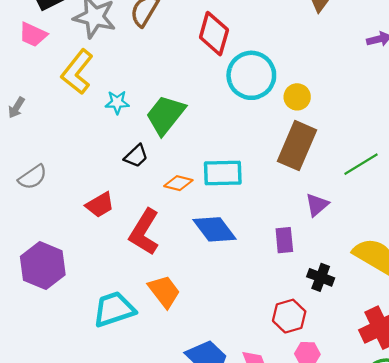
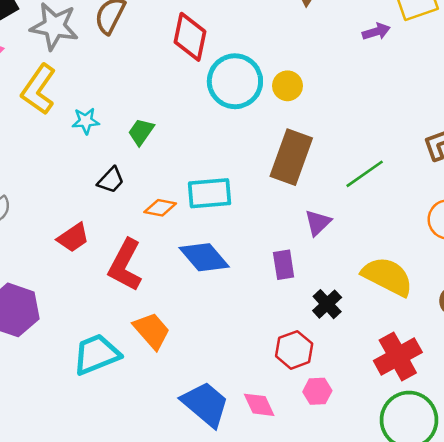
yellow circle: (297, 97) -> (287, 86), moved
green trapezoid: (165, 115) -> (141, 132), size x0.6
black cross: (321, 277) -> (327, 304), turned 30

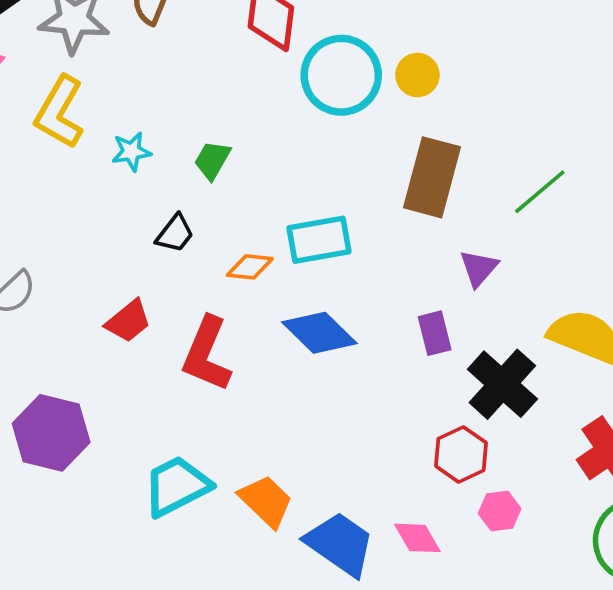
black cross: (327, 304) -> (502, 384), size x1.6
orange trapezoid: (152, 331) -> (266, 501), moved

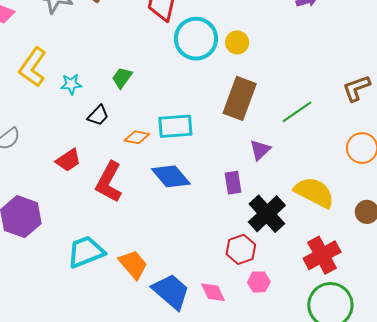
yellow L-shape: (59, 112) -> (33, 67), moved
cyan star: (131, 152) -> (71, 84), moved

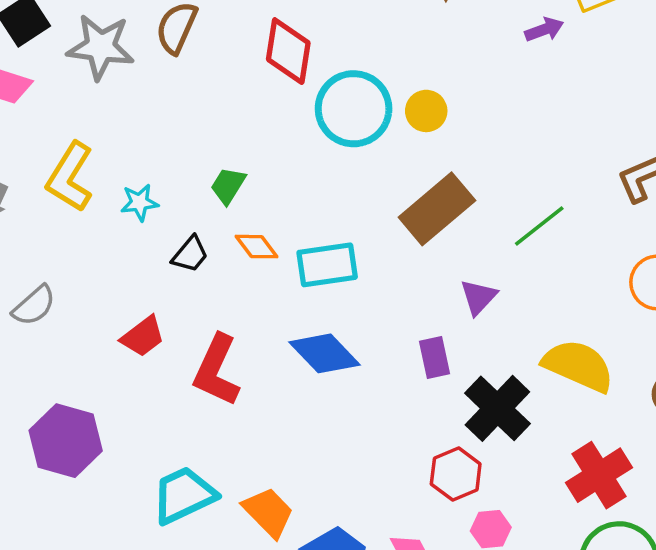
brown rectangle: (240, 98) -> (437, 209), turned 33
orange diamond: (137, 137) -> (257, 247), moved, turned 45

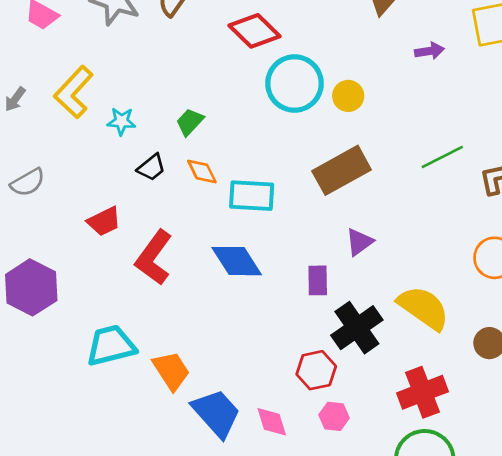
purple arrow: (544, 30) -> (429, 51), moved
red diamond: (288, 51) -> (255, 31), turned -66
green line: (539, 226) -> (442, 157), moved

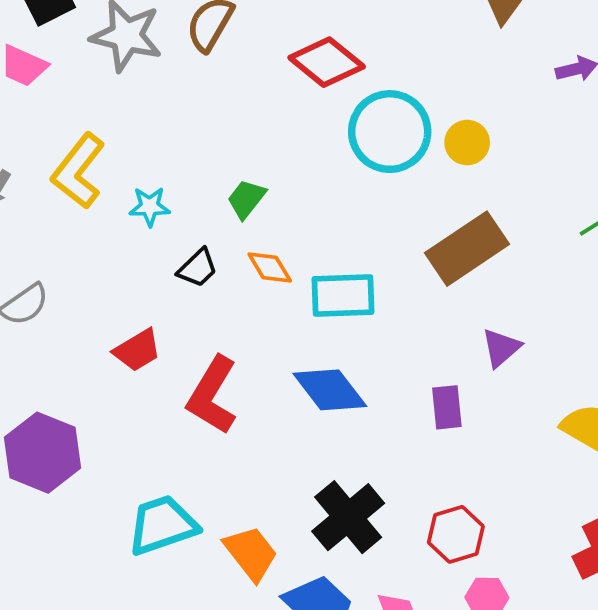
black cross: (357, 328) -> (348, 517), moved

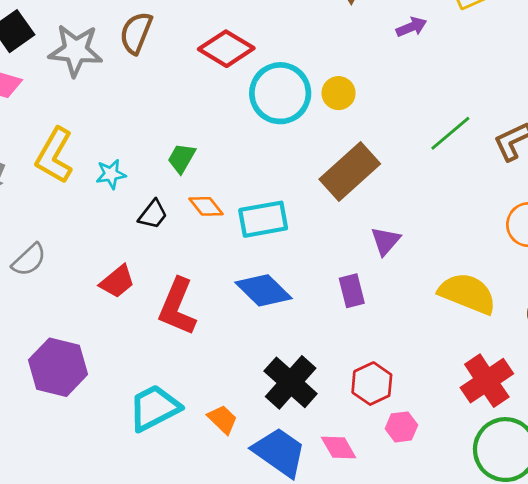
orange trapezoid: (251, 553) -> (223, 419), size x0.7

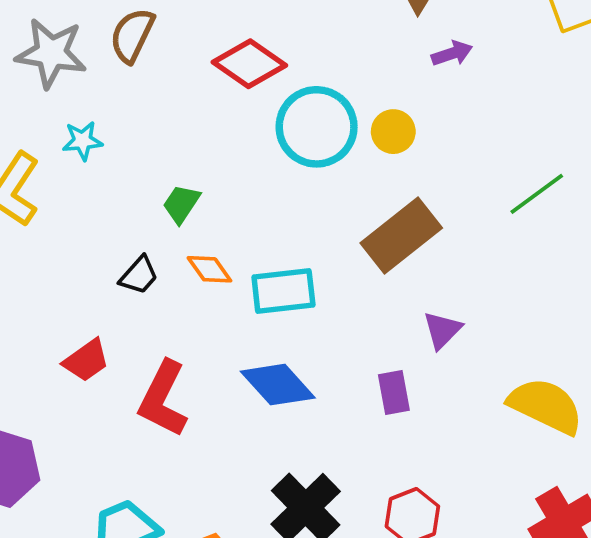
purple arrow: (411, 27) -> (452, 54), moved
cyan star: (111, 174) -> (82, 141), moved

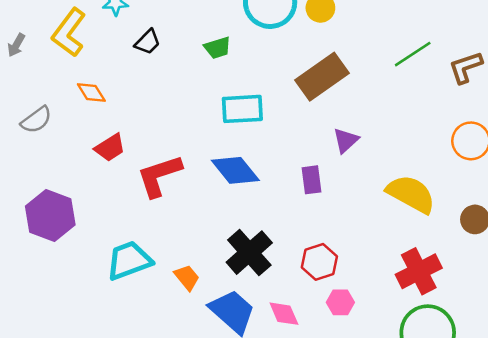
green trapezoid: (181, 204) -> (218, 48), moved, turned -144
orange diamond: (209, 269) -> (91, 93), moved
black trapezoid: (139, 275) -> (148, 42), moved
red L-shape: (163, 399) -> (159, 176), turned 42

